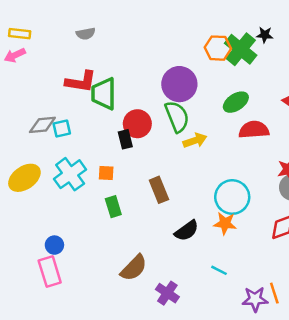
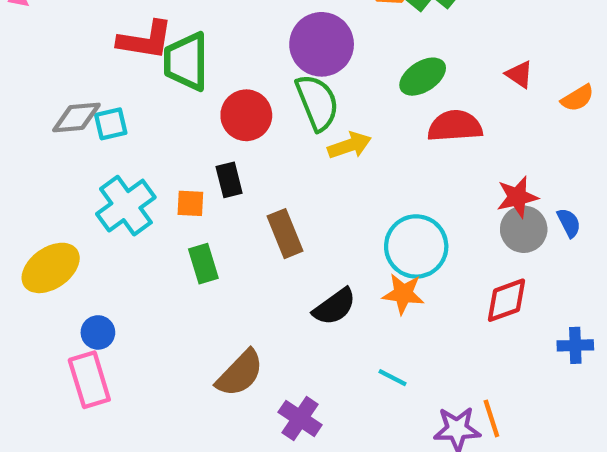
black rectangle: (125, 139) -> (229, 180), moved
yellow ellipse: (24, 178) -> (51, 268), moved

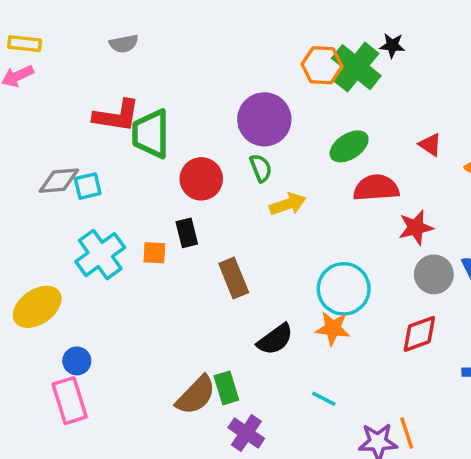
green semicircle: (317, 102) -> (261, 168), size x0.6
red star: (517, 197) -> (416, 228), moved
green rectangle: (203, 264) -> (226, 388), moved

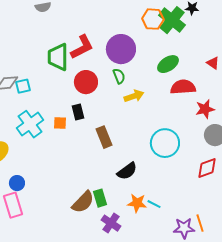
red L-shape: (116, 116) -> (82, 47), moved, turned -36
orange star: (333, 328) -> (137, 203), moved

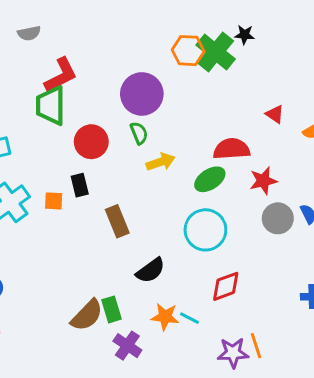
red L-shape: (82, 47) -> (61, 75), moved
green ellipse: (168, 64) -> (210, 179), moved
red diamond: (207, 168) -> (226, 286), moved

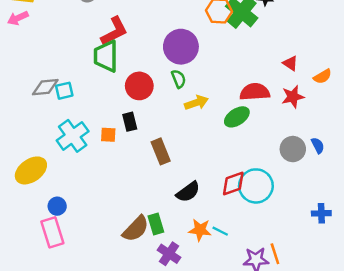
red star: (263, 181) -> (293, 97), moved
cyan circle: (205, 230) -> (256, 186), moved
red diamond: (226, 286) -> (233, 184), moved

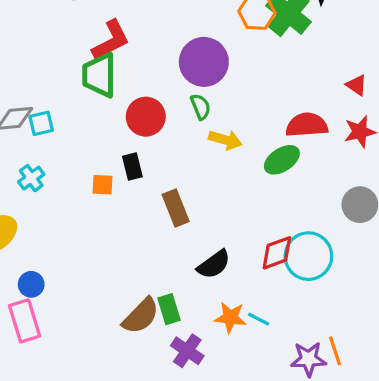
yellow arrow: (196, 103) -> (225, 140), turned 35
cyan cross: (73, 136) -> (31, 178), moved, size x0.6

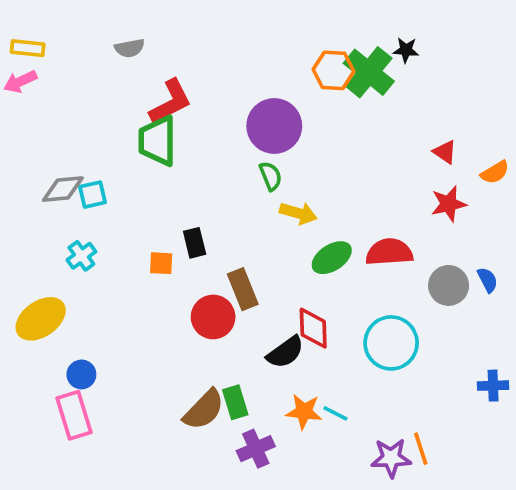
red circle: (146, 117) -> (213, 317), moved
red semicircle: (307, 125) -> (389, 252), moved
green ellipse: (282, 160) -> (332, 258), moved
red diamond: (277, 253) -> (313, 328), moved, turned -72
purple cross: (187, 351) -> (256, 449), turned 32

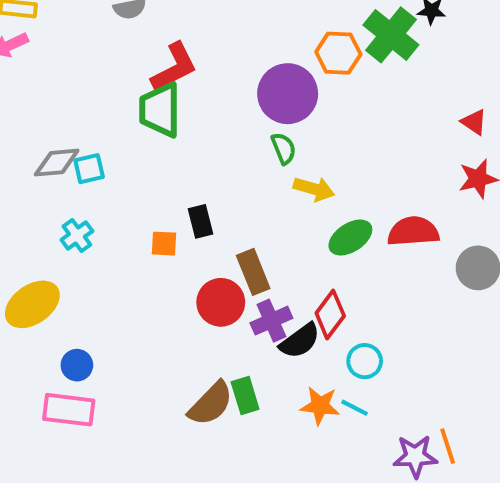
orange hexagon: (334, 70) -> (338, 53), moved
red diamond: (313, 328) -> (330, 314), turned 39
cyan circle: (391, 343) -> (365, 361), moved, size x0.6
pink rectangle: (74, 415) -> (69, 410), turned -66
purple cross: (256, 449) -> (271, 321), moved

